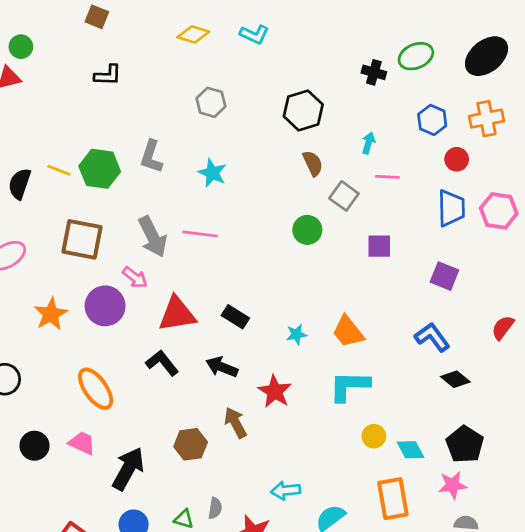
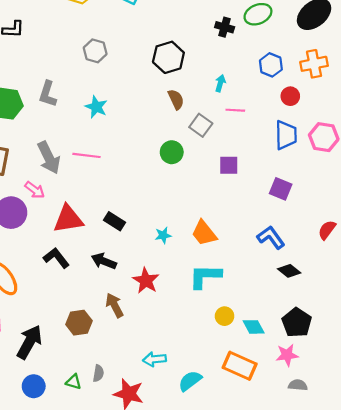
orange rectangle: (393, 499) -> (240, 366), turned -56

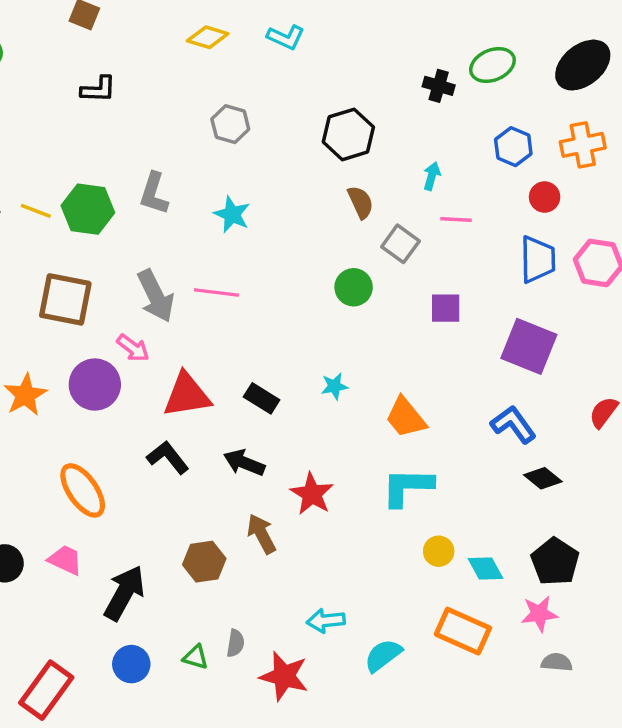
purple square: (281, 189) -> (529, 346), size x1.5
cyan star: (163, 235) -> (334, 386), moved

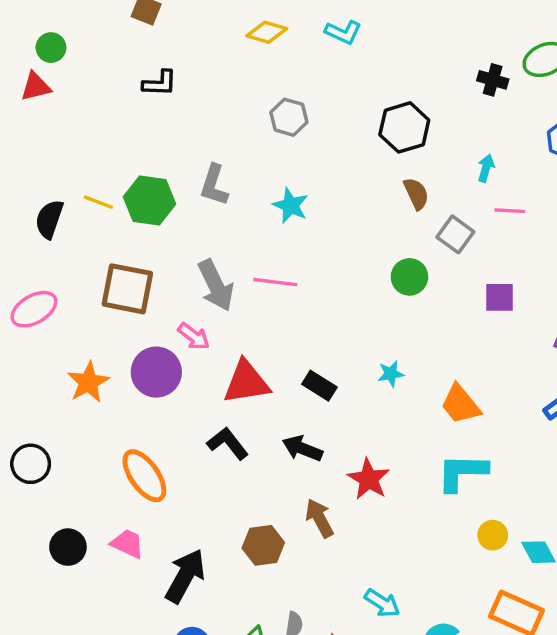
cyan arrow: (326, 621) -> (382, 603), turned -141

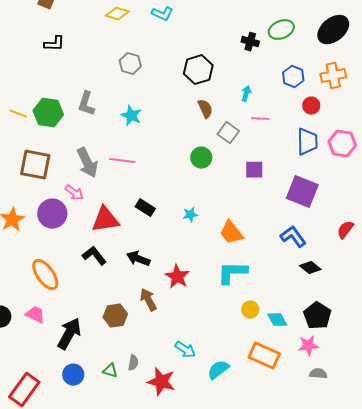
black rectangle: (319, 386) -> (145, 208), moved

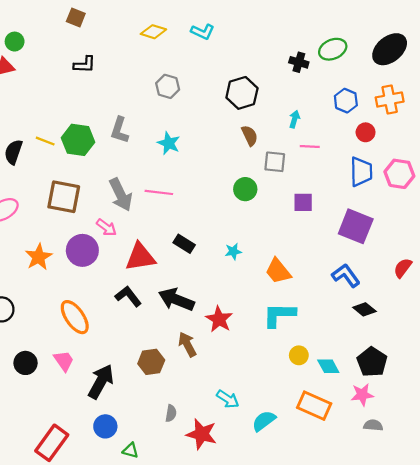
gray square: (228, 133) -> (275, 162), turned -30
black arrow: (138, 259) -> (176, 300), size x1.4
pink trapezoid: (35, 315) -> (64, 361), turned 30
green triangle: (110, 371) -> (130, 450), moved

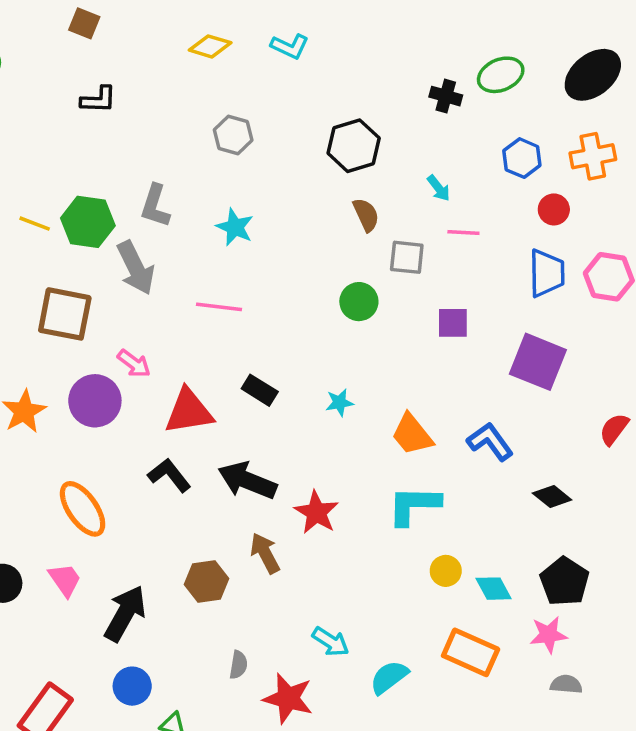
cyan arrow: (294, 119) -> (439, 188), turned 126
gray arrow: (121, 195) -> (136, 268), moved
blue L-shape: (346, 276) -> (490, 442), moved

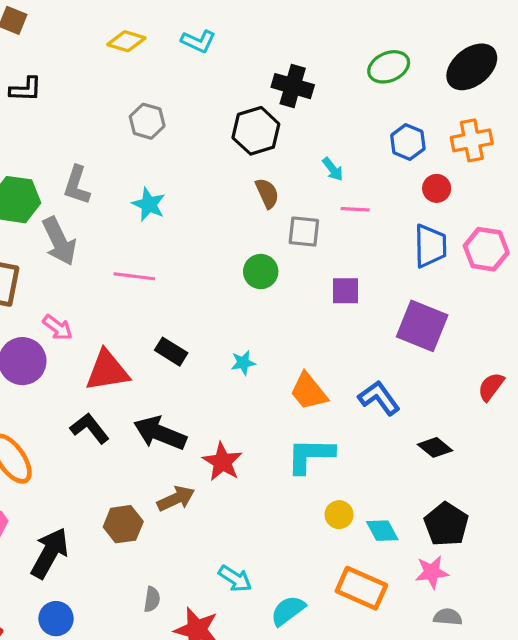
black cross: (446, 96) -> (293, 86), moved, size x1.4
brown arrow: (265, 553) -> (176, 499), turned 93

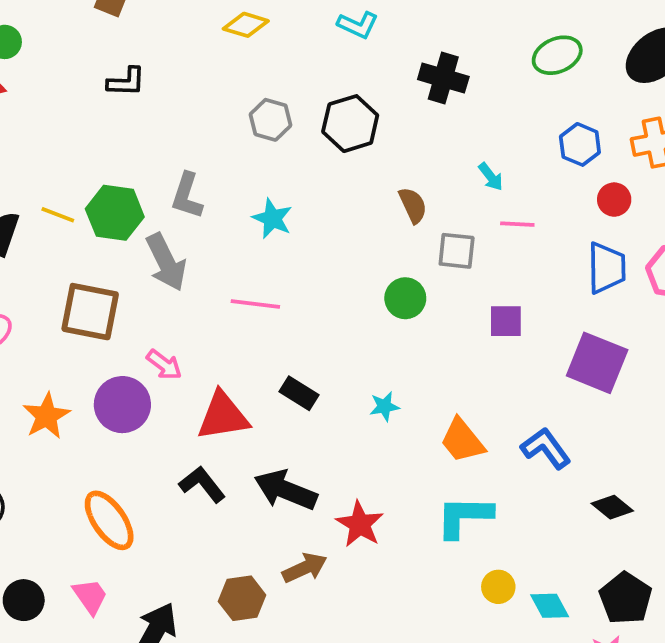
cyan L-shape: (198, 41) -> (358, 25), moved
black hexagon: (256, 131) -> (350, 124), moved

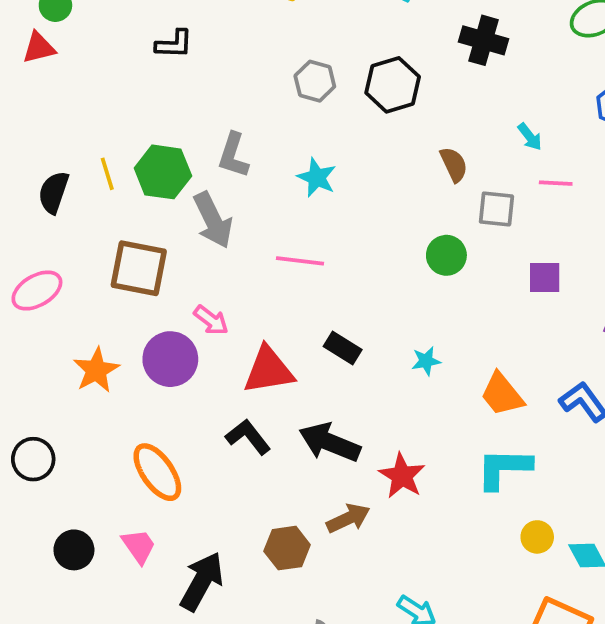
yellow line: (58, 215) -> (107, 174), turned 52

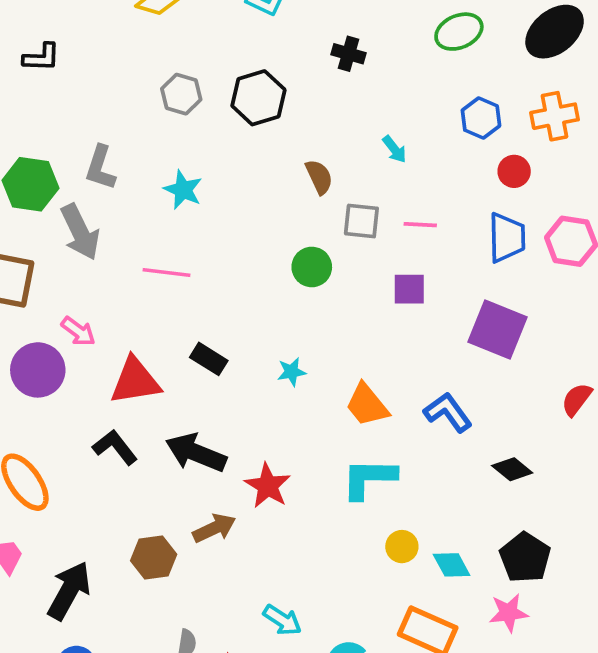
black cross: (483, 40) -> (349, 54), size x0.7
pink line: (556, 183) -> (420, 225), moved

